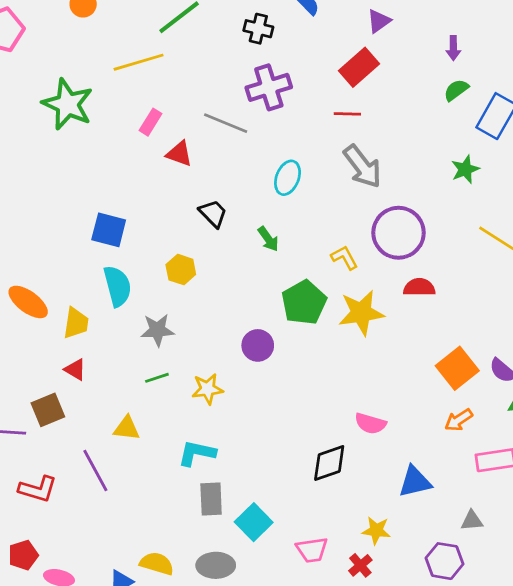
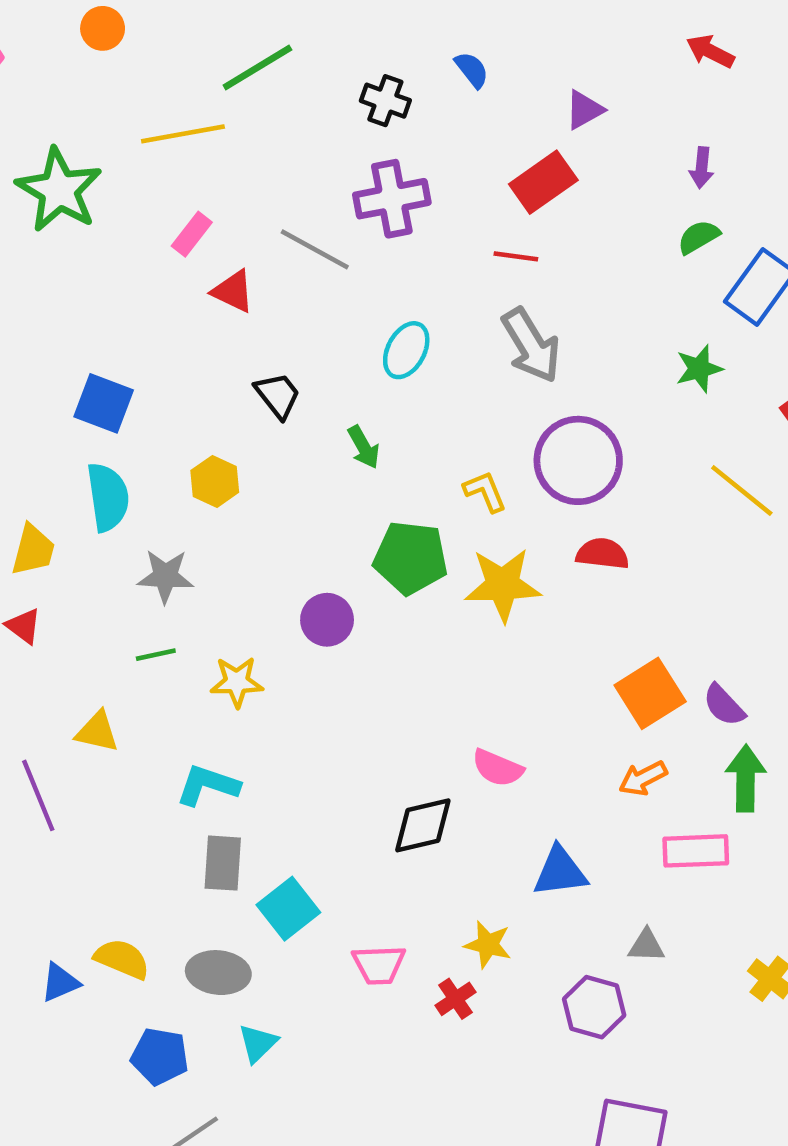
green pentagon: (304, 303) -> (411, 558), turned 30

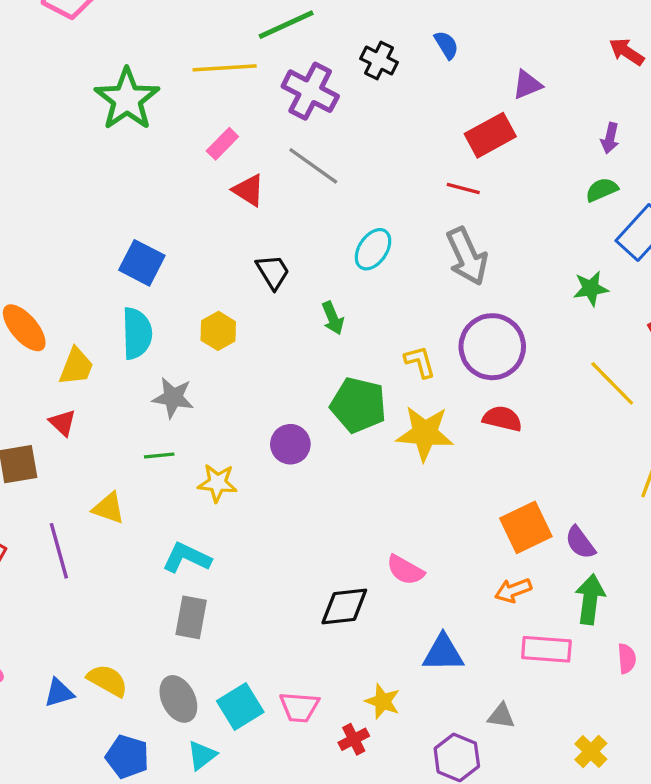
purple cross: (392, 199) -> (310, 91), moved, turned 32
cyan square: (288, 909) -> (240, 707), moved
gray ellipse: (218, 973) -> (178, 699), turned 51

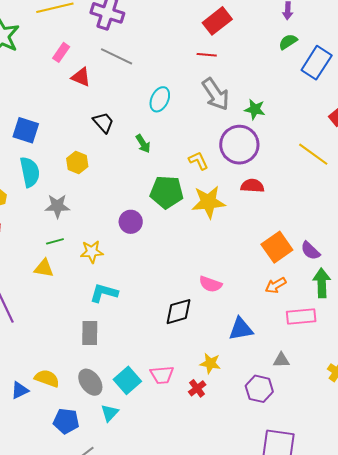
green star: (591, 288) -> (255, 109), moved, turned 30
yellow triangle: (109, 508) -> (44, 268), moved
cyan L-shape: (187, 558) -> (104, 293), moved

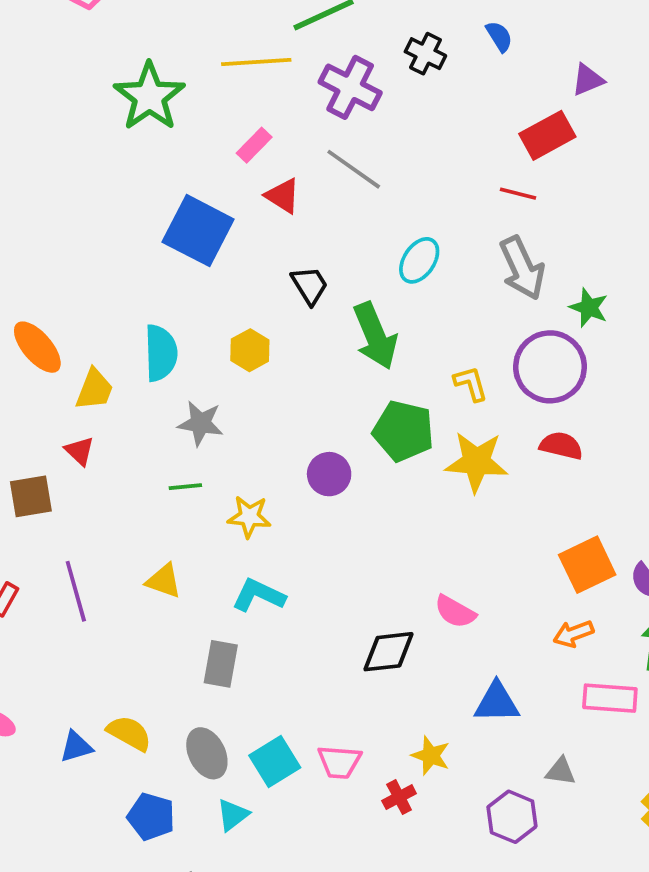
blue square: (26, 130) -> (198, 231), moved, size x1.4
green arrow: (143, 144) -> (375, 336), size x1.8
yellow triangle: (44, 268) -> (164, 581), moved

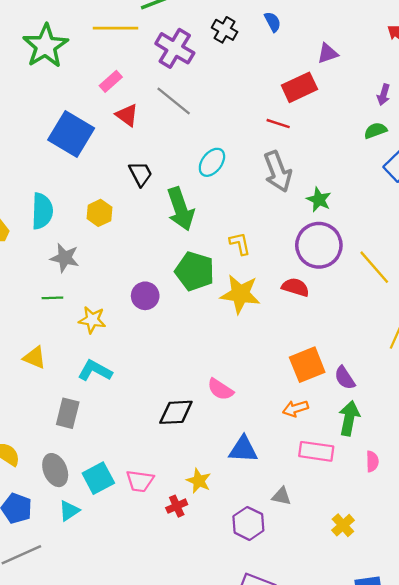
purple circle: (550, 367) -> (319, 245), moved

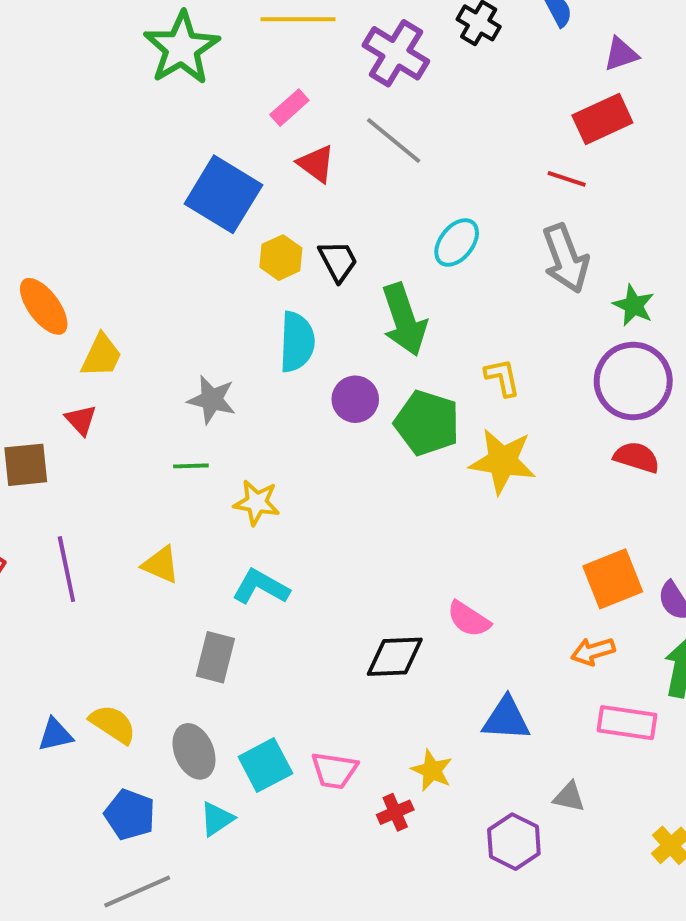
purple triangle: (328, 53) -> (621, 54), moved
cyan semicircle: (42, 211) -> (297, 342), moved
yellow hexagon: (99, 213) -> (281, 258), moved
red semicircle: (295, 287) -> (637, 457), moved
purple circle: (145, 296) -> (355, 399), moved

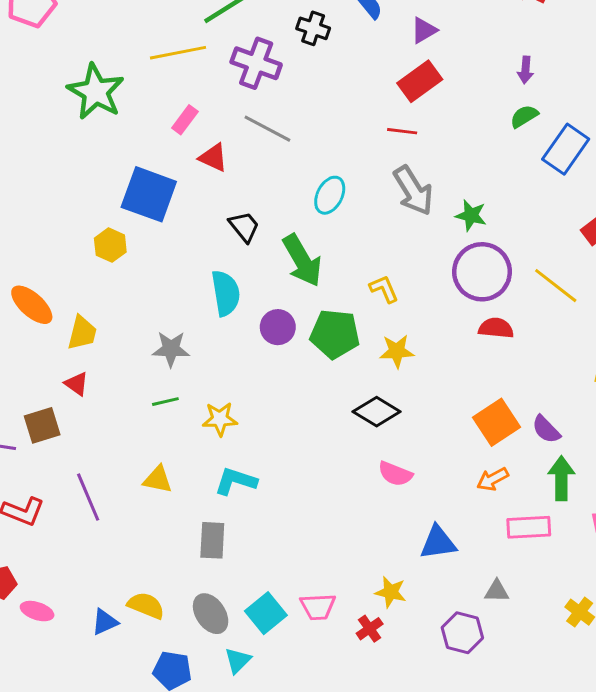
yellow hexagon: (281, 258) -> (110, 245), moved
yellow star: (502, 461) -> (397, 351), size x0.7
black diamond: (395, 657) -> (377, 412), moved, turned 45

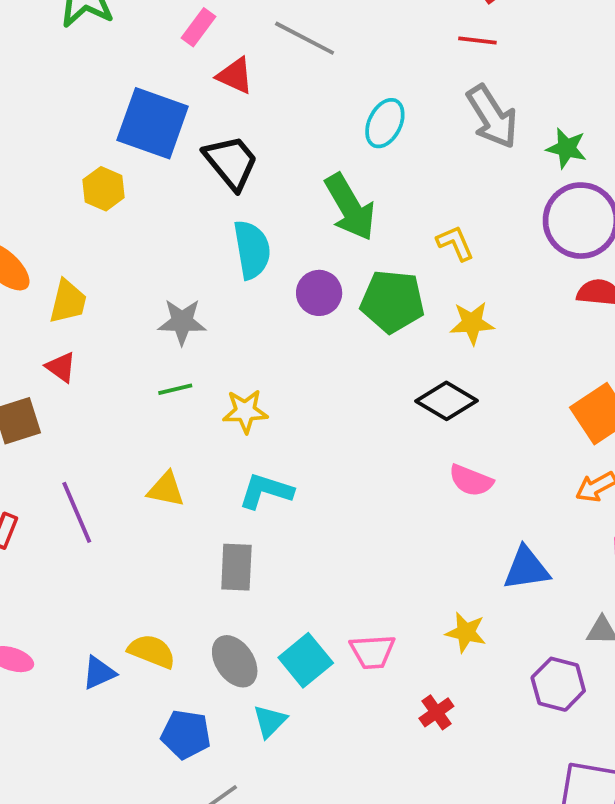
black trapezoid: (244, 227) -> (231, 162), moved, size x1.4
red cross: (370, 629) -> (436, 712), moved

